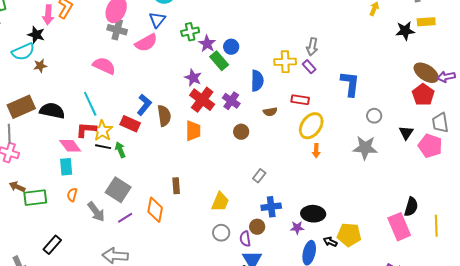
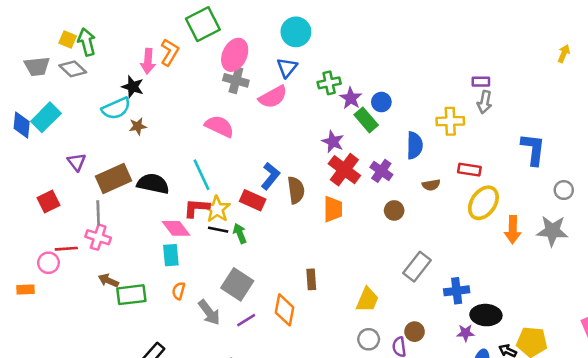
purple rectangle: (309, 67) -> (481, 82), moved, turned -48
orange arrow: (316, 151) -> (513, 230), moved, size x1.5
gray rectangle: (259, 176) -> (417, 267), size x1.6
blue cross: (271, 207) -> (457, 291), moved

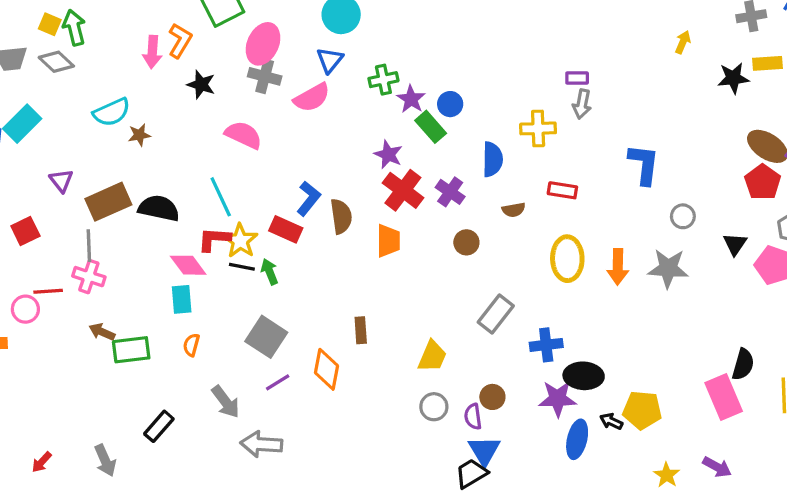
black star: (133, 87) -> (201, 85), moved
yellow ellipse: (483, 203) -> (567, 259), moved, turned -36
gray arrow: (209, 312) -> (226, 402), moved
purple star: (466, 333) -> (558, 399), size x1.6

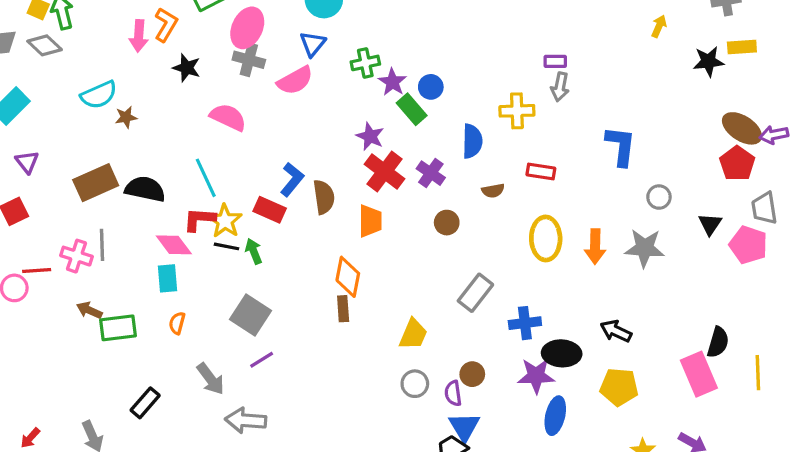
purple triangle: (61, 181) -> (27, 162), moved
gray line: (89, 246) -> (102, 245), moved
orange diamond: (326, 369) -> (348, 277), moved
black arrow: (611, 421) -> (616, 331), moved, size x1.4

